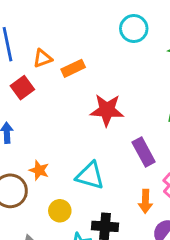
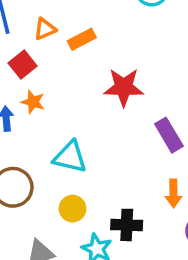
orange star: (39, 170) -> (33, 102), moved
cyan triangle: (90, 176) -> (70, 157), moved

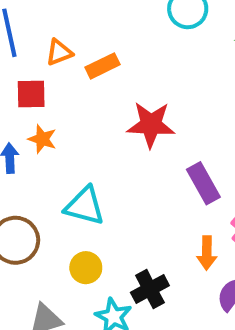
red square: (23, 64) -> (31, 94), turned 36
black cross: (127, 225) -> (150, 289), turned -32

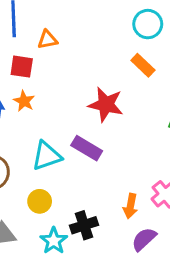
orange rectangle: (102, 66) -> (143, 65), moved, turned 60
purple rectangle: (203, 183) -> (87, 148), moved, turned -40
cyan triangle: (85, 206) -> (47, 156), turned -44

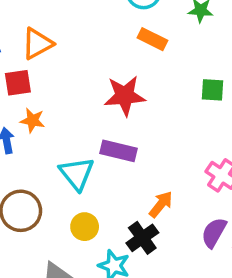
orange triangle: (48, 40) -> (37, 44), size x1.4
cyan triangle: (47, 156) -> (77, 174), turned -32
orange arrow: (130, 206) -> (161, 204), moved, turned -135

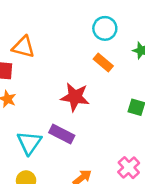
orange triangle: (37, 44) -> (23, 47), turned 30

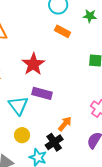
red star: (75, 97) -> (33, 64), moved, turned -30

